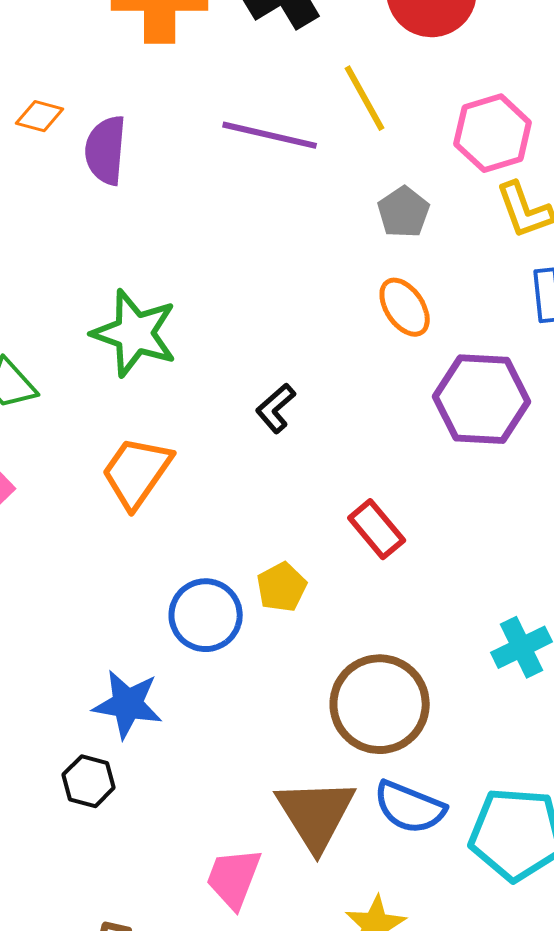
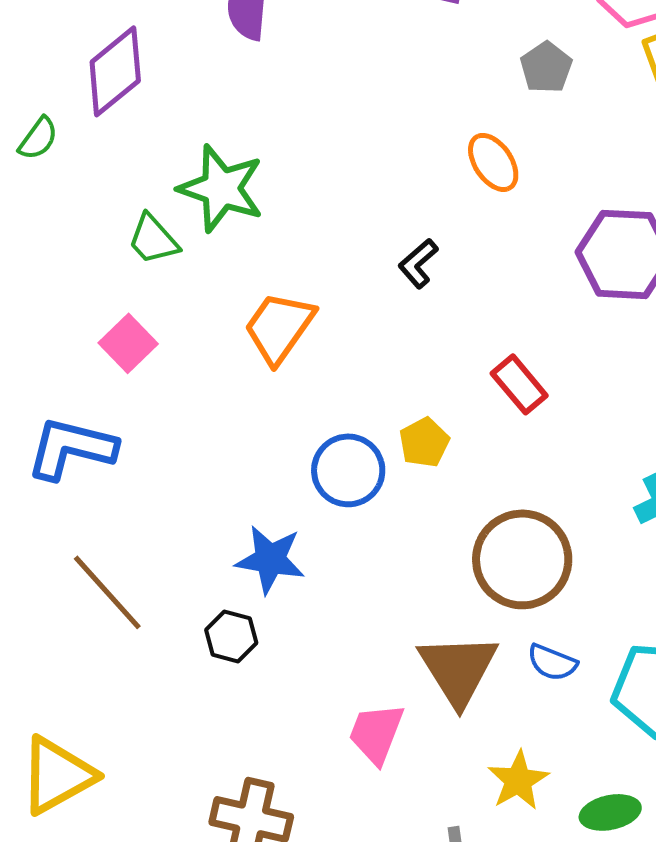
orange ellipse: (405, 307) -> (493, 162), moved
green star: (135, 333) -> (221, 188), moved
blue semicircle: (410, 807) -> (552, 662), size x0.7

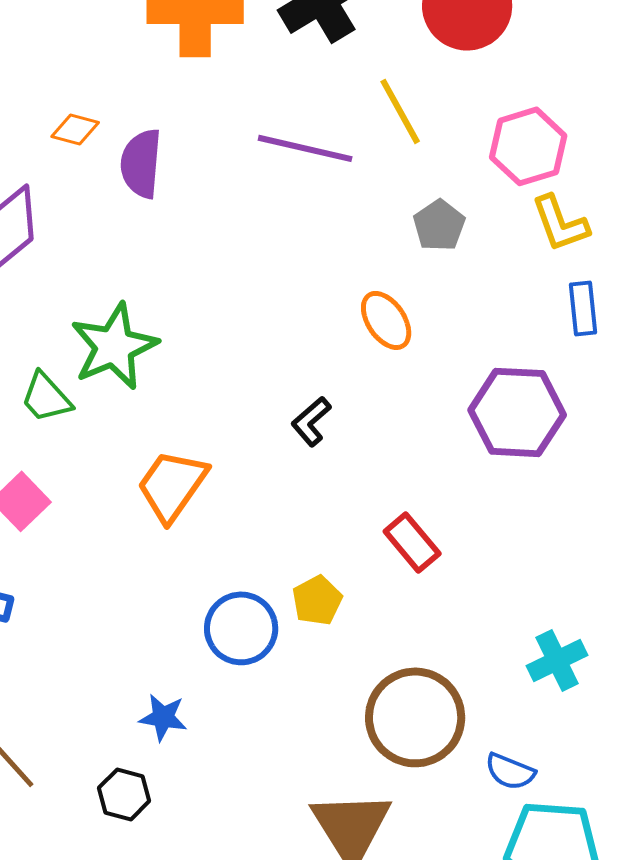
green star: (221, 188) -> (114, 346), turned 30
blue star: (270, 559) -> (163, 717), size x0.7
blue semicircle: (552, 662) -> (510, 771), moved

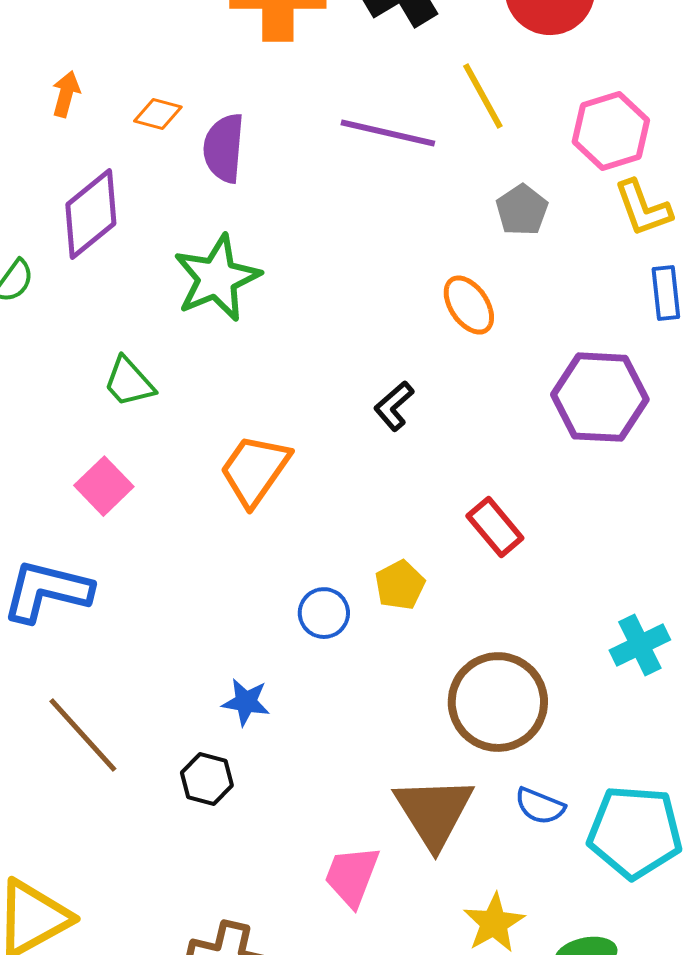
green star: (114, 346) -> (217, 278), moved
blue circle: (241, 628) -> (324, 613), size x0.7
blue semicircle: (510, 771) -> (540, 806), moved

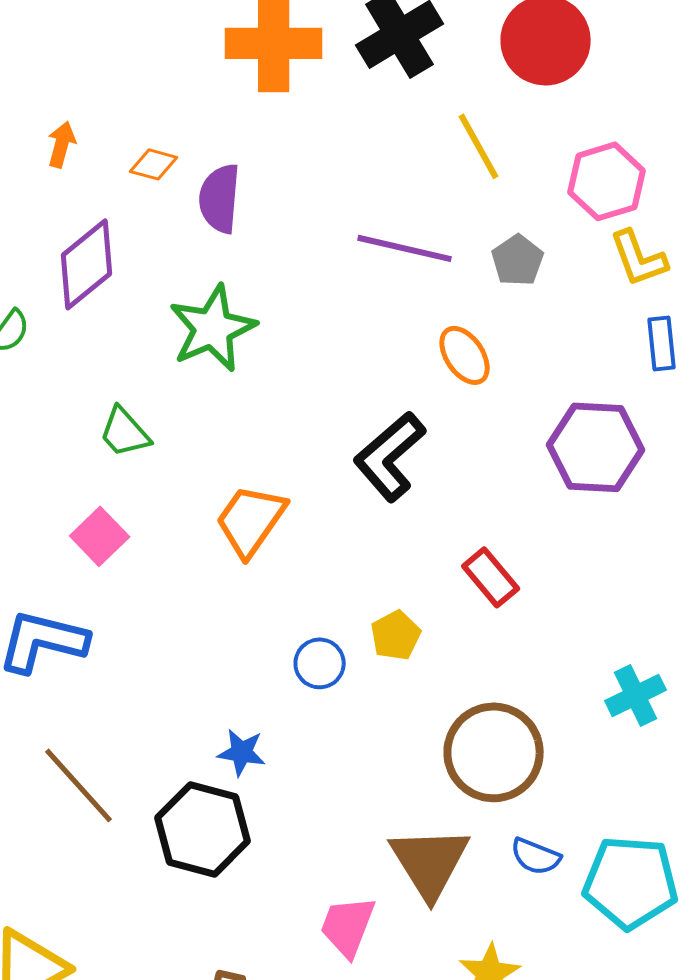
purple line: (388, 133) -> (405, 248), moved
black L-shape: (394, 406) -> (390, 456), size x1.8
black hexagon: (207, 779) -> (203, 829), size x1.8

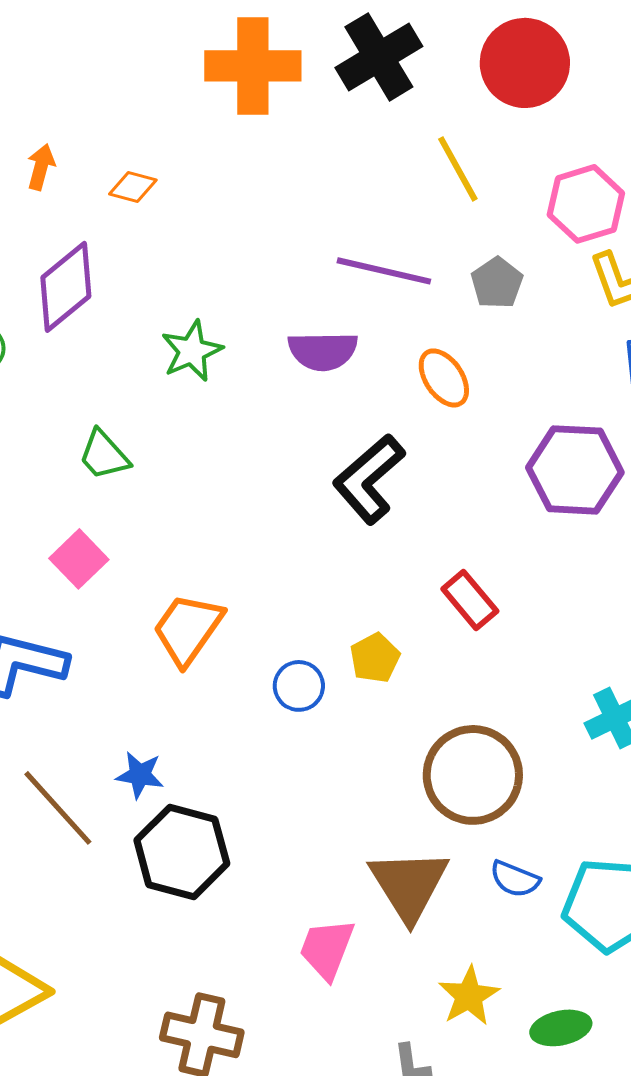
purple semicircle: (220, 198) -> (323, 351), moved, turned -96
green star: (213, 328) -> (192, 351), size x0.7
orange trapezoid: (251, 520) -> (188, 629), moved
blue star: (242, 752) -> (140, 775), moved

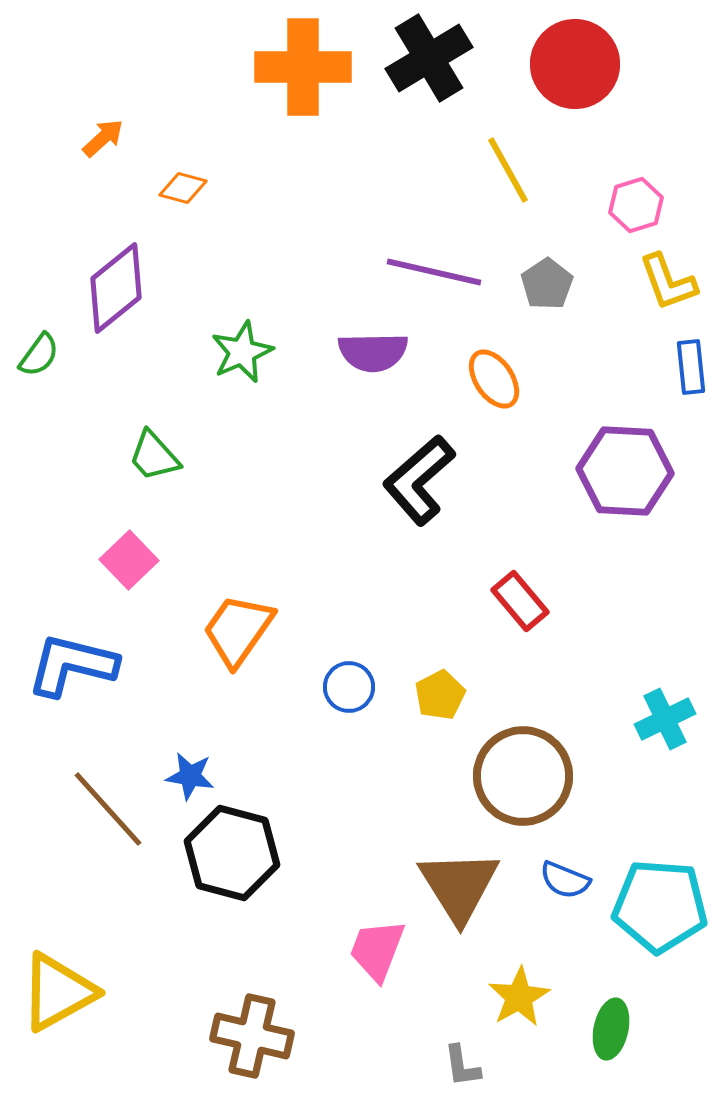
orange arrow: (41, 167) -> (103, 138), moved, turned 33
pink hexagon: (586, 204) -> (636, 205), size x0.7
yellow pentagon: (375, 658) -> (440, 695), moved
green ellipse: (561, 1028) -> (611, 1029), turned -66

